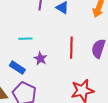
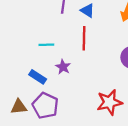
red line: (71, 48) -> (84, 38), moved

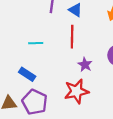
purple star: (63, 67) -> (85, 65), moved
red star: (109, 102) -> (76, 91), moved

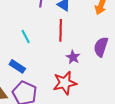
cyan line: (36, 43) -> (26, 37), turned 64

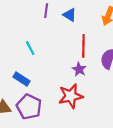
red line: (61, 30) -> (83, 46), moved

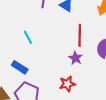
red star: (71, 96) -> (67, 84), size x0.7

